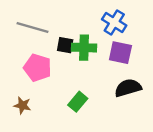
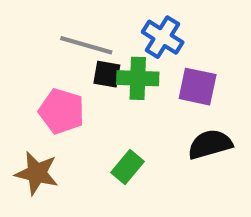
blue cross: (114, 22) -> (163, 37), moved
gray line: (32, 27) -> (86, 45), moved
brown star: (22, 105) -> (37, 173), size x1.5

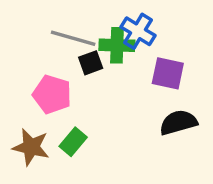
black square: (107, 74) -> (91, 63), turned -30
green cross: (138, 78) -> (117, 45), moved
green rectangle: (127, 167) -> (73, 142), moved

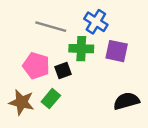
green cross: (117, 45) -> (81, 49), moved
black square: (91, 63) -> (63, 71), moved
black semicircle: (178, 122) -> (126, 101), moved

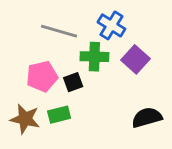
purple square: (117, 51) -> (135, 59), turned 30
pink pentagon: (36, 66) -> (42, 76), turned -30
green rectangle: (51, 99) -> (59, 115), turned 36

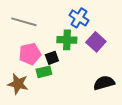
gray line: (59, 31) -> (24, 22), moved
green rectangle: (59, 115) -> (44, 72), moved

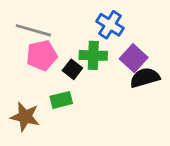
pink pentagon: (30, 54) -> (42, 55), moved
black square: (52, 58) -> (72, 69), moved, turned -32
black semicircle: (104, 83) -> (145, 78), moved

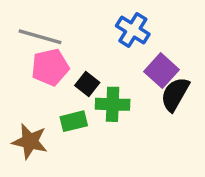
green cross: (93, 55) -> (113, 104), moved
black semicircle: (145, 78) -> (175, 94), turned -44

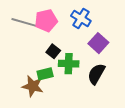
pink pentagon: (50, 67) -> (46, 21), moved
black semicircle: (175, 94) -> (96, 74), moved
brown star: (30, 141) -> (33, 86), moved

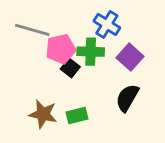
pink pentagon: (46, 21) -> (61, 49), moved
green cross: (69, 64) -> (91, 52), moved
green rectangle: (45, 74) -> (77, 115), moved

